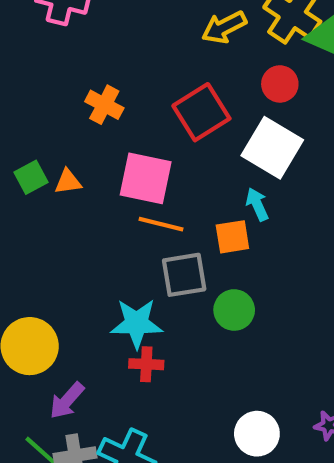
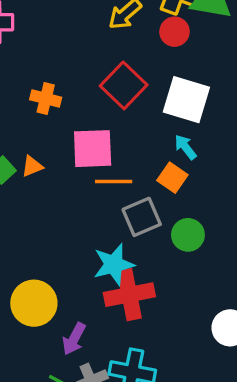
red circle: (280, 84) -> (174, 32), moved
orange square: (232, 237) -> (172, 178), turned -32
red cross: (146, 364) -> (129, 295), size x1.8

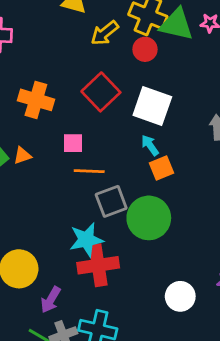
orange cross: (46, 99) -> (36, 100), size x1.4
pink square: (93, 149) -> (73, 143), size x0.6
orange square: (172, 178) -> (162, 168), moved, turned 30
green circle: (188, 235) -> (149, 218), size x1.6

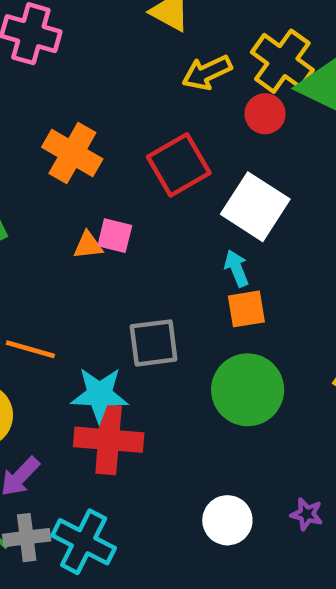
orange triangle: (22, 155) -> (88, 245), moved
orange line: (89, 171) -> (30, 349), moved
green circle: (149, 218) -> (248, 390), moved

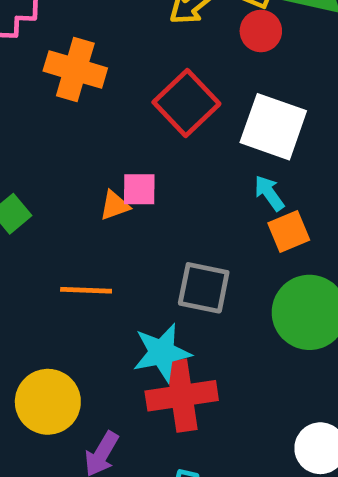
orange cross: (72, 153) -> (75, 69), moved
gray square: (154, 343) -> (204, 288), turned 32
orange line: (30, 349) -> (86, 290), moved

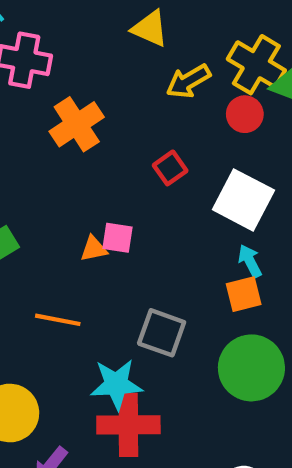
orange cross: (75, 69) -> (77, 124), turned 32
red square: (186, 103) -> (170, 168), size x0.6
cyan arrow: (269, 193) -> (250, 261), moved

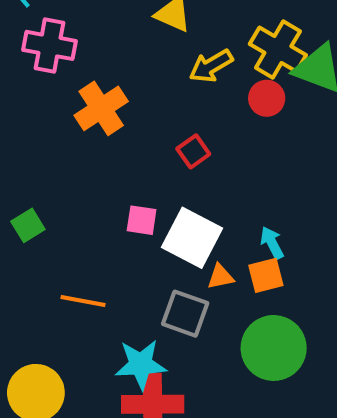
white square: (243, 200) -> (192, 238), moved
orange triangle: (94, 249) -> (220, 277), moved

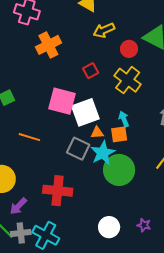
yellow cross: (278, 50) -> (128, 80), moved
pink square: (142, 220) -> (62, 101), size x1.8
white square: (192, 238) -> (85, 112), turned 36
cyan star: (141, 364) -> (103, 153), moved, turned -30

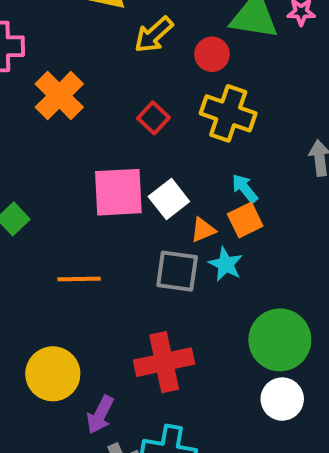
white square: (85, 112) -> (169, 199), size x0.7
cyan star: (103, 153) -> (226, 264), size x0.7
green circle: (119, 170) -> (280, 340), moved

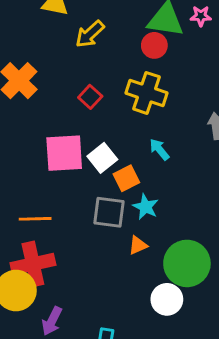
red circle: (212, 54) -> (154, 45), moved
orange square: (245, 220) -> (126, 178), moved
orange triangle: (203, 230) -> (138, 245), moved
red cross: (164, 362) -> (33, 264), moved
white circle: (282, 399) -> (167, 299), moved

